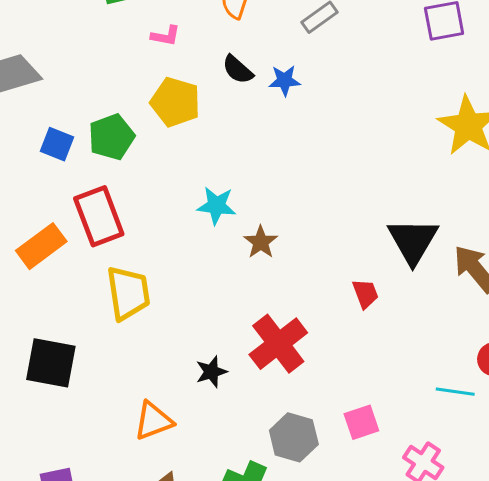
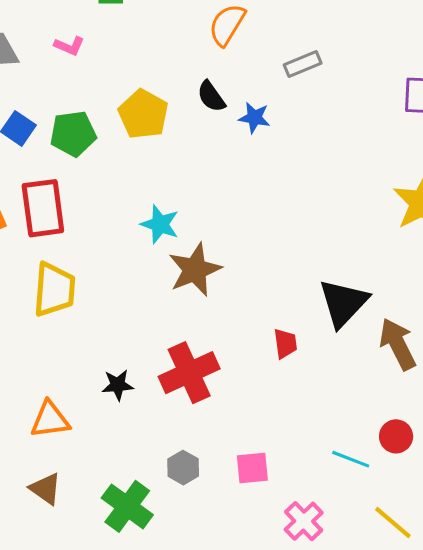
pink L-shape: (166, 36) -> (69, 46), moved
brown star: (261, 242) -> (195, 270), size x1.6
gray hexagon: (294, 437) -> (183, 468), size x0.7

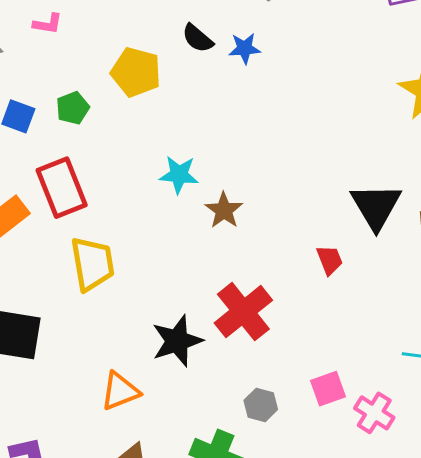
green pentagon: (73, 134) -> (73, 108), size x0.7
brown star: (195, 270) -> (224, 210), size x0.7
black star: (118, 385) -> (177, 341), size x1.6
pink cross: (304, 521) -> (374, 413), moved

